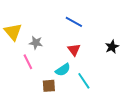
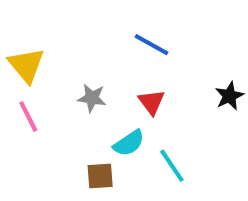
gray star: (36, 43) -> (92, 98), moved
pink line: (28, 62) -> (28, 116), moved

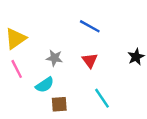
yellow triangle: (26, 65) -> (16, 39), turned 35
cyan semicircle: (129, 143) -> (45, 85), moved

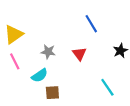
blue line: (90, 26) -> (91, 24), moved, turned 30
cyan line: (102, 98) -> (107, 87), moved

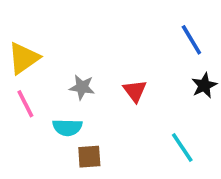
blue line: (91, 24) -> (191, 40), moved
cyan semicircle: (40, 75) -> (67, 127), turned 35

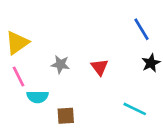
cyan semicircle: (67, 127) -> (37, 97), moved
cyan line: (182, 147) -> (135, 109), turned -30

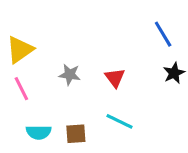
cyan semicircle: (37, 97) -> (39, 132), moved
cyan line: (135, 109) -> (119, 121), moved

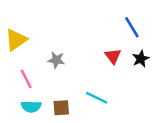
red triangle: (115, 78) -> (113, 56), moved
pink line: (21, 89) -> (26, 79), moved

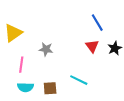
blue line: (132, 27) -> (97, 23), moved
pink line: (26, 79) -> (21, 65), turned 35

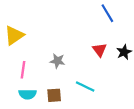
blue line: (97, 23) -> (107, 13), moved
gray star: (46, 49) -> (57, 61), moved

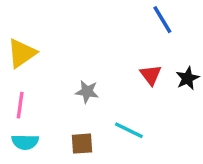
pink line: (23, 70) -> (20, 105), moved
cyan semicircle: (27, 94) -> (25, 142), moved

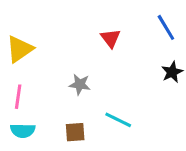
blue line: (162, 20) -> (166, 27), moved
red triangle: (151, 75) -> (111, 38), moved

